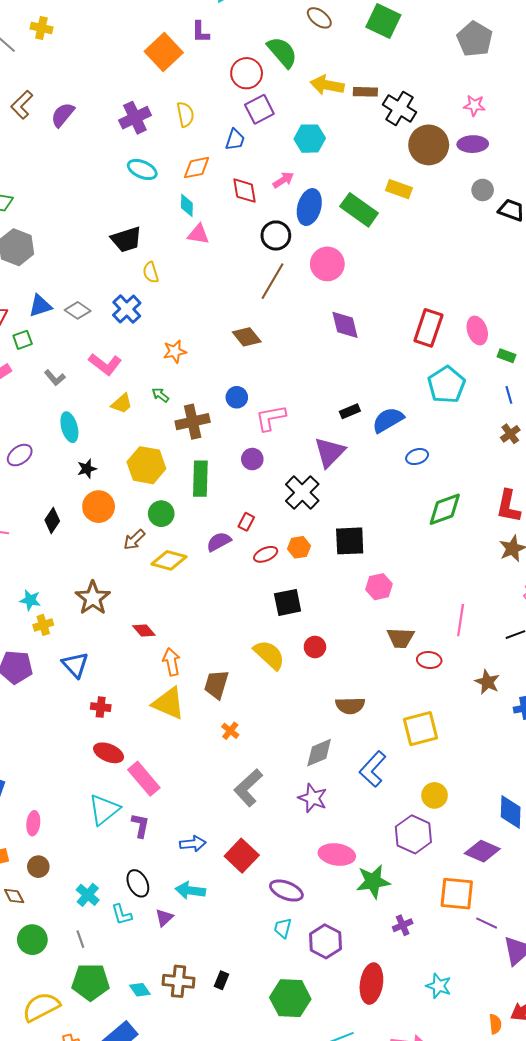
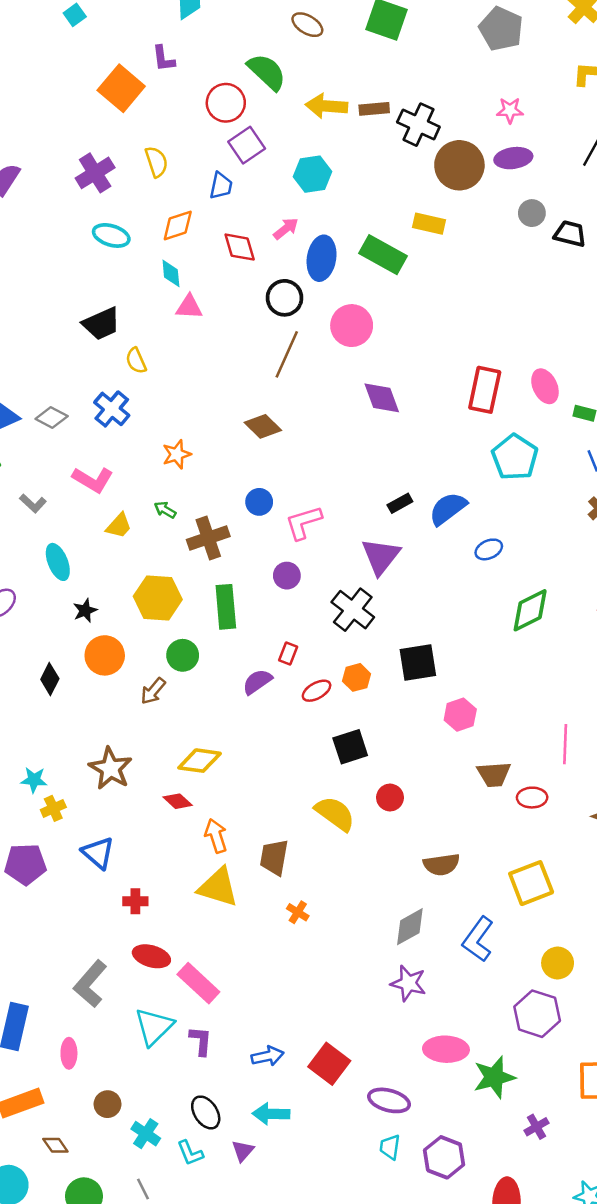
yellow diamond: (169, 560) -> (200, 761), moved
gray L-shape: (248, 788) -> (90, 984), moved
brown circle: (38, 867) -> (108, 1104), moved

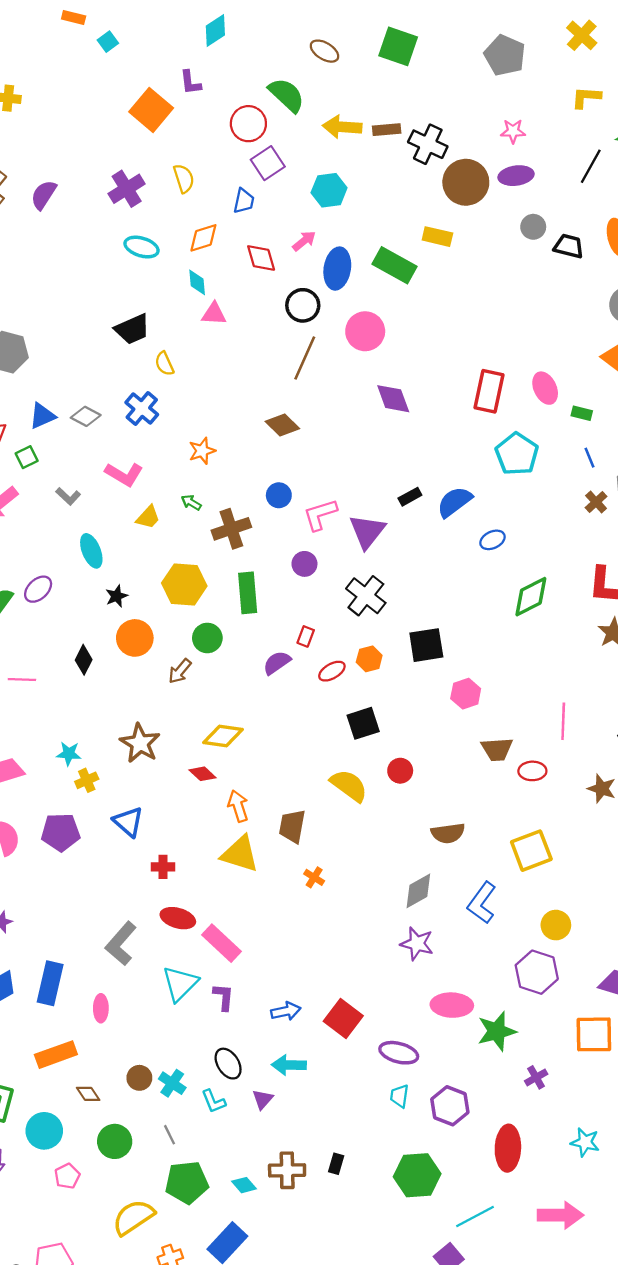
purple triangle: (381, 556) -> (367, 531), moved
brown circle: (108, 1104) -> (139, 1078), moved

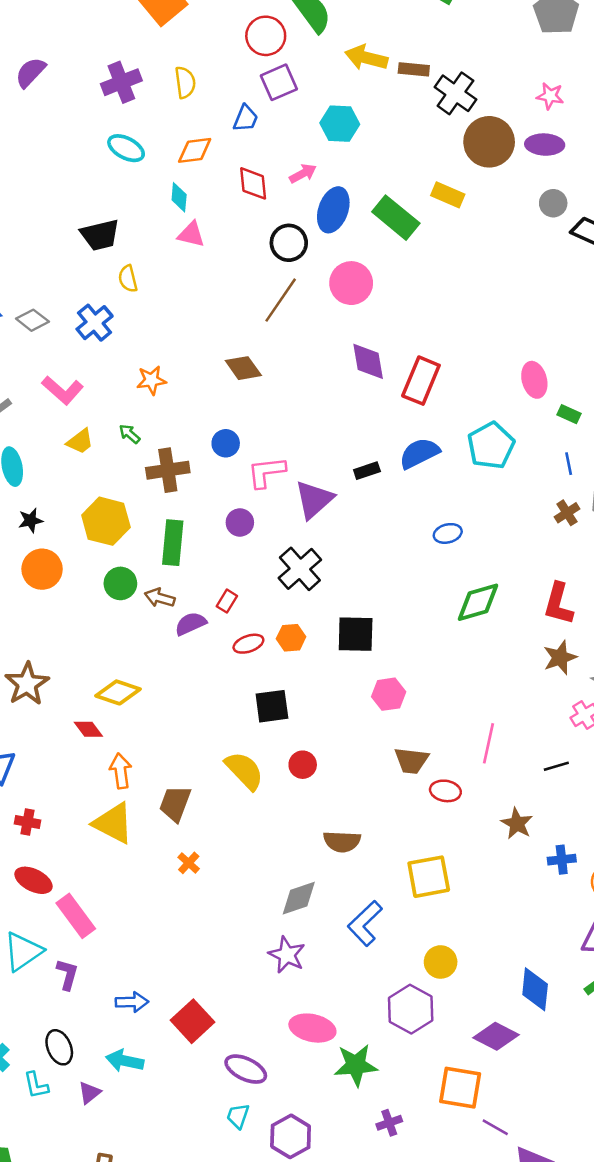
red rectangle: (489, 391) -> (421, 381), moved
blue semicircle: (454, 502) -> (419, 453), moved
brown arrow: (180, 671) -> (160, 598), moved, turned 56

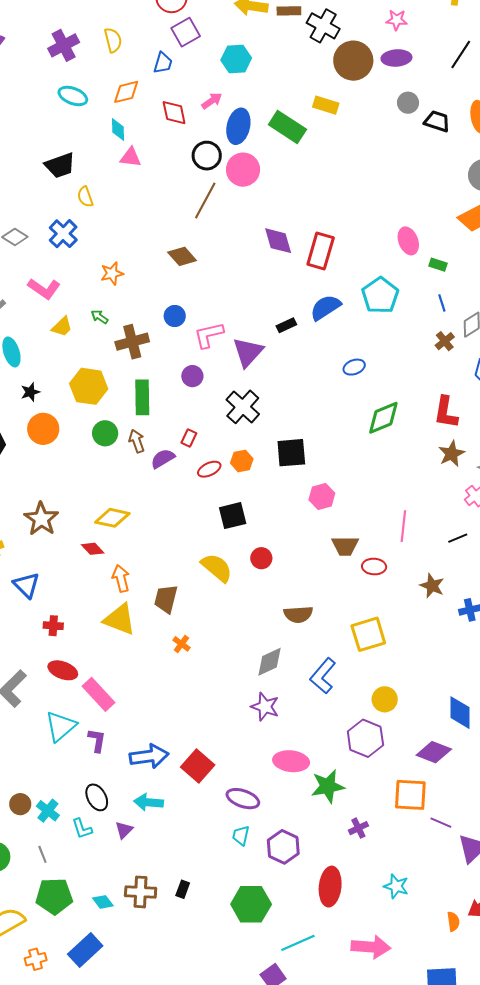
pink circle: (351, 283) -> (243, 170), moved
brown arrow: (160, 598) -> (137, 441), turned 60
blue arrow: (132, 1002) -> (149, 756), size x1.5

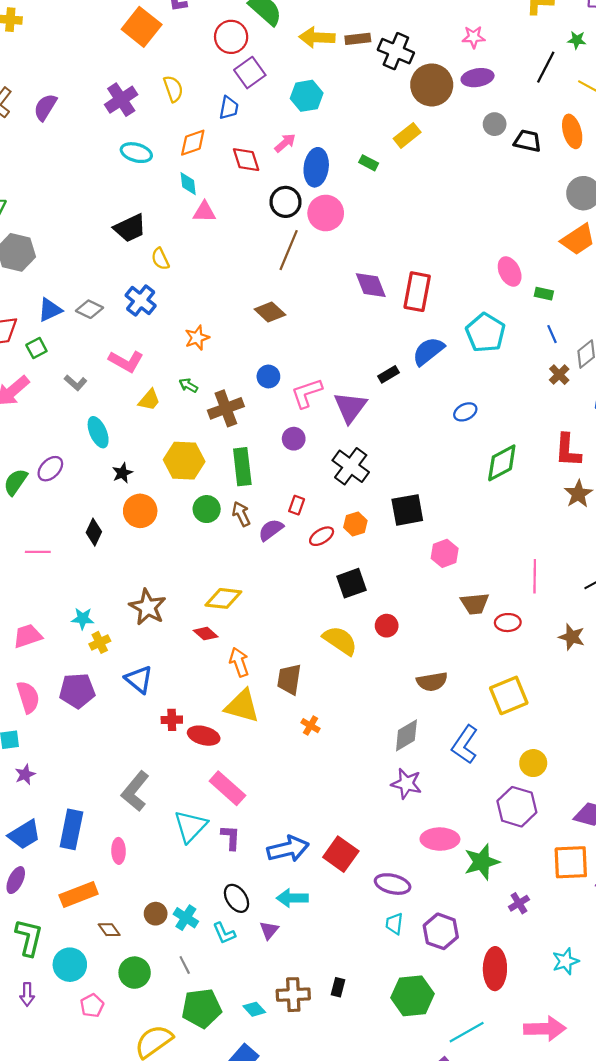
yellow rectangle: (326, 105) -> (407, 135), turned -50
green rectangle: (287, 127) -> (369, 163), size x0.5
red ellipse: (63, 670) -> (204, 736), moved
cyan star: (396, 886) -> (565, 961), turned -30

